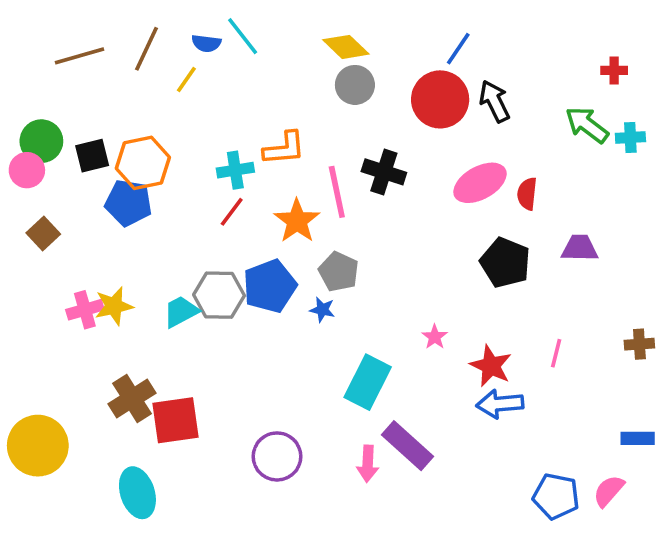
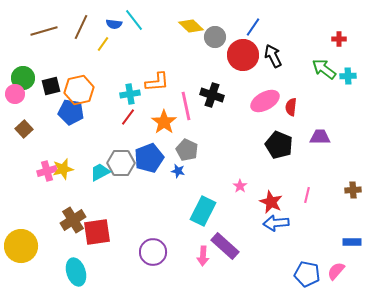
gray circle: (355, 85) -> (215, 37), moved

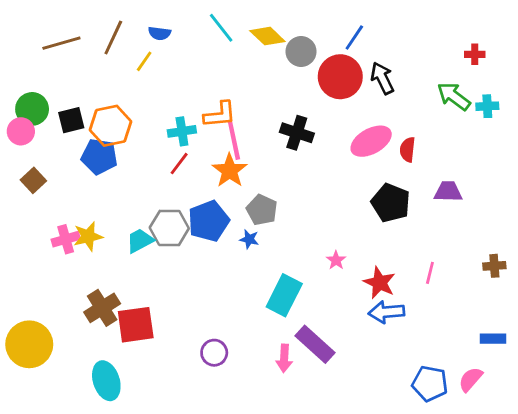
cyan line: (134, 20) -> (221, 28), moved
pink line: (186, 106) -> (234, 140), moved
purple circle: (153, 252) -> (214, 353), size x0.7

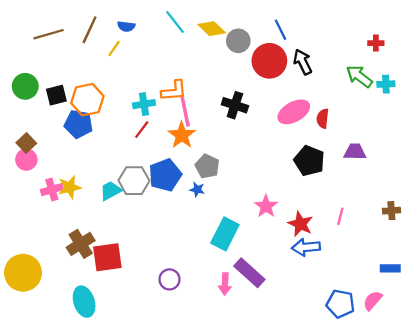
blue line: (354, 37) -> (280, 30), turned -60
pink circle: (21, 131) -> (26, 160), moved
pink star: (336, 260) -> (266, 206), size x1.5

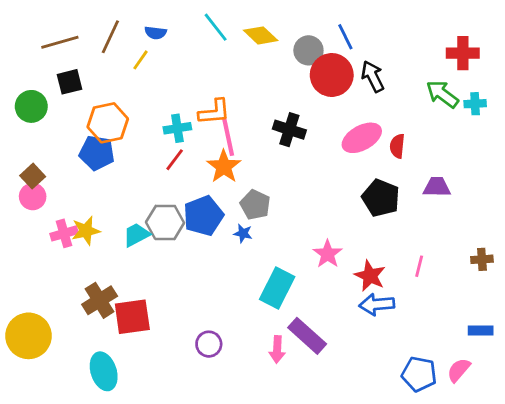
gray circle: (238, 41) -> (308, 50), moved
red cross: (376, 43) -> (463, 53), size x1.6
black square: (56, 95) -> (69, 82), moved

